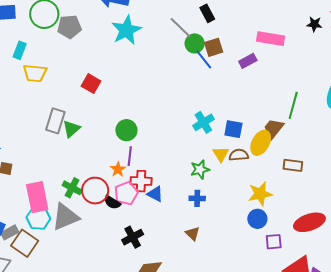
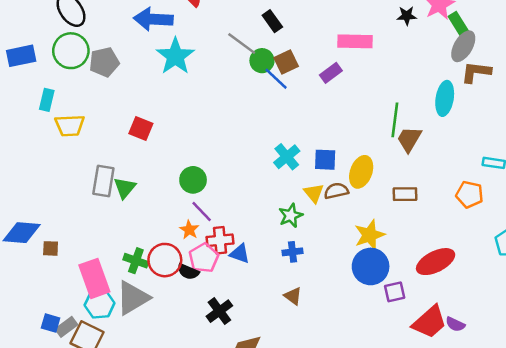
brown trapezoid: (273, 129) -> (409, 139), moved
purple line: (130, 156) -> (202, 211), turned -42
blue circle: (257, 219) -> (371, 266), size x1.5

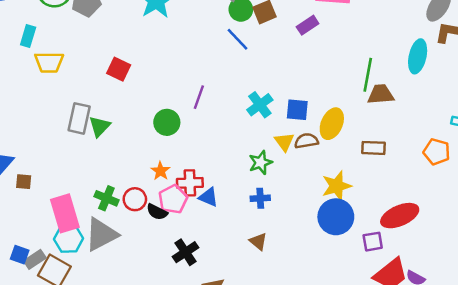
blue line: (276, 79) -> (238, 39), moved
brown trapezoid: (409, 139) -> (381, 94), turned 52
purple line: (202, 211) -> (199, 97), moved, turned 60
red circle: (165, 260) -> (135, 199), size x0.7
purple square: (395, 292) -> (373, 242), moved

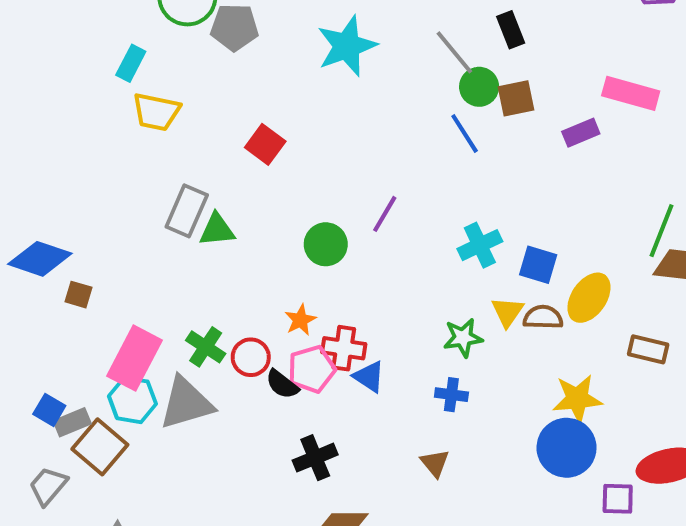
green triangle: (100, 126) -> (217, 230), turned 30
pink rectangle: (65, 213) -> (134, 358), turned 33

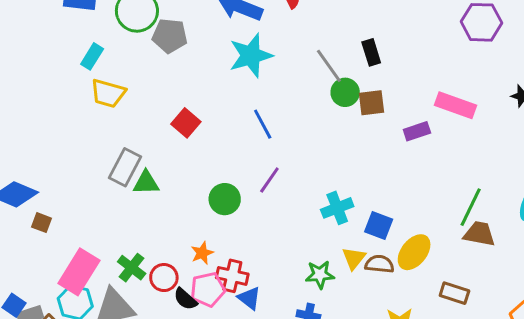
blue line: (465, 133) -> (263, 124), moved

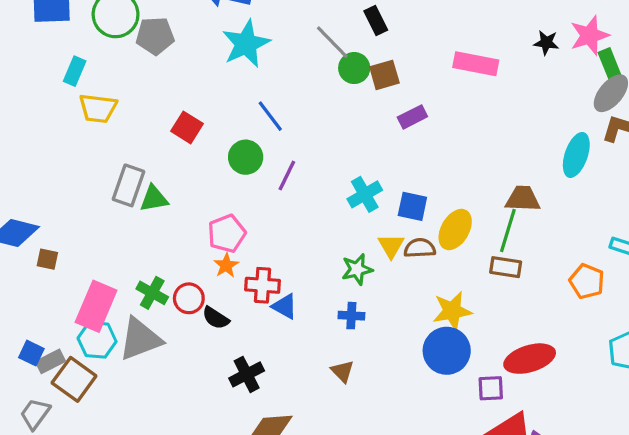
purple rectangle: (417, 131) -> (412, 117), moved
green circle: (225, 199) -> (246, 157), moved
green line: (471, 207) -> (508, 230), moved
pink pentagon: (208, 289) -> (227, 234), moved

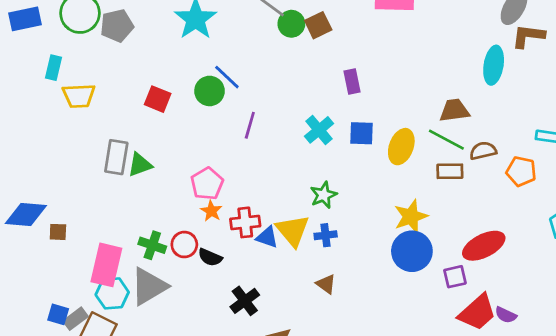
purple rectangle: (412, 117) -> (352, 81), moved, turned -65
green circle: (246, 157) -> (210, 91), moved
green line: (508, 230) -> (446, 140), turned -69
yellow triangle: (391, 246) -> (293, 231), moved, size x1.5
brown semicircle: (420, 248) -> (483, 151), moved

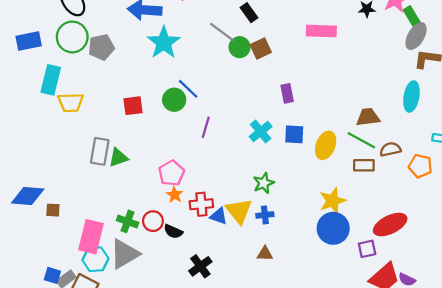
cyan ellipse: (494, 65) -> (411, 96), moved
cyan rectangle: (53, 68) -> (51, 80), size x1.5
red square: (158, 99) -> (133, 106), turned -30
brown triangle: (326, 284) -> (265, 254), turned -35

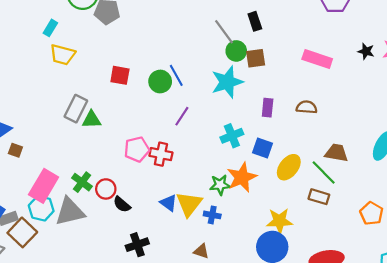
cyan star: (164, 43) -> (227, 82), moved
cyan rectangle: (51, 80) -> (50, 28), size x0.6
brown semicircle: (390, 149) -> (307, 107), moved
orange star: (175, 195) -> (242, 177), moved, size x1.8
red cross: (201, 204) -> (161, 154), moved

